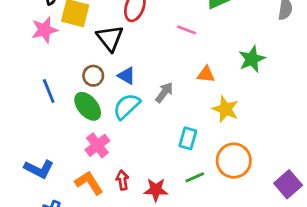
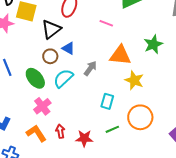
black triangle: (110, 38) -> (51, 29), turned 30
orange triangle: (206, 74) -> (120, 55), size x1.6
brown circle: (93, 76) -> (50, 56), moved
blue triangle: (127, 76) -> (68, 48), moved

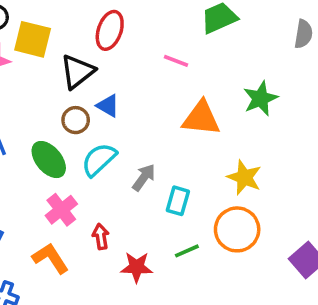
gray arrow: (90, 68) -> (144, 177), moved
yellow star: (134, 80) -> (244, 177), moved
red arrow: (60, 131) -> (101, 237), moved

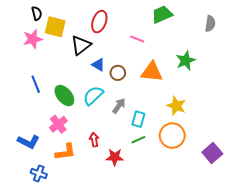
brown circle: (76, 120) -> (118, 73), moved
pink cross: (61, 210) -> (58, 124), moved
green line: (187, 251) -> (138, 140), moved
orange L-shape: (51, 258) -> (65, 152), turned 115

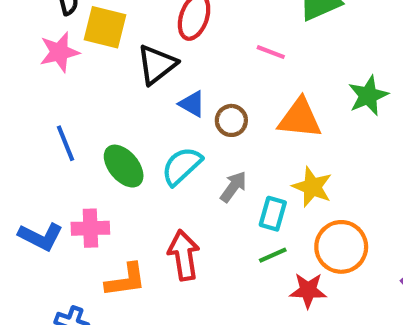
yellow star: (176, 106) -> (312, 187), moved
pink cross: (58, 124) -> (90, 228), moved, turned 36
red arrow: (94, 140) -> (184, 255), size x1.6
blue L-shape: (28, 142) -> (41, 237), moved
red star: (115, 157) -> (308, 290), moved

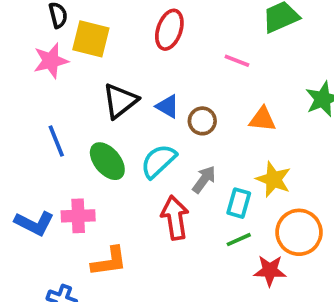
black triangle: (157, 65) -> (120, 101), moved
orange triangle: (300, 118) -> (262, 119), size x0.7
red arrow: (184, 255) -> (175, 218), moved

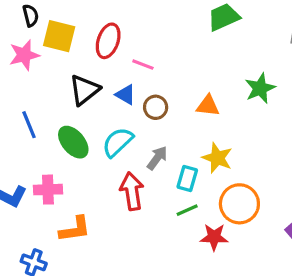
red ellipse: (169, 30) -> (108, 41), moved
pink line: (237, 61) -> (143, 65), moved

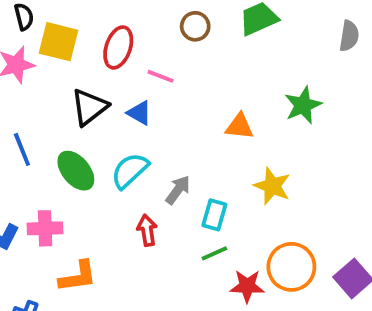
brown circle: (156, 107) -> (195, 26), moved
yellow star: (217, 158) -> (272, 186), moved
red arrow: (132, 191) -> (147, 230), size x0.7
orange circle: (239, 204) -> (291, 267), moved

